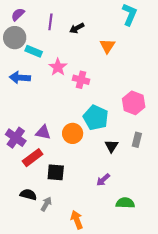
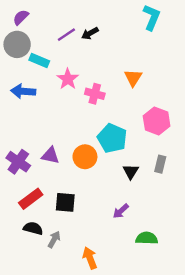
purple line: (50, 22) -> (66, 35), moved, turned 49
orange triangle: (107, 46) -> (133, 78), moved
red rectangle: (33, 158) -> (31, 199), moved

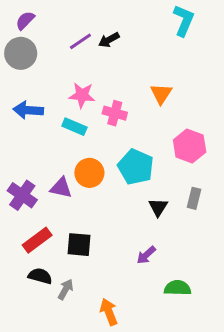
cyan rectangle: (39, 60) -> (74, 127), moved
pink star: (68, 79) -> (82, 95), turned -30
orange circle: (85, 157) -> (89, 173), moved

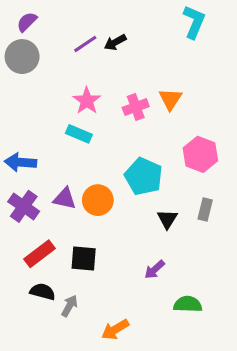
pink star: (82, 95) -> (87, 101), turned 30
blue arrow: (28, 110) -> (21, 162), moved
pink cross: (115, 113) -> (136, 107), moved, turned -35
orange circle: (89, 173) -> (98, 200), moved
orange arrow: (109, 312) -> (115, 329), turned -100

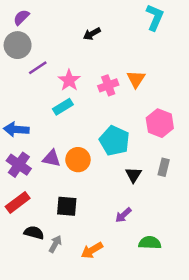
purple line: (85, 44) -> (38, 68), moved
cyan rectangle: (79, 134) -> (63, 107), turned -54
red rectangle: (39, 254) -> (18, 202), moved
orange arrow: (115, 329) -> (92, 250), moved

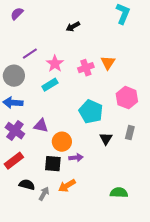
gray circle: (18, 45) -> (14, 76), moved
orange circle: (78, 160) -> (62, 142), moved
purple arrow: (123, 215) -> (76, 158), moved, turned -144
orange arrow: (92, 250) -> (67, 186), moved

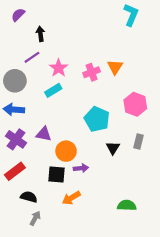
black arrow: (73, 27) -> (40, 34), moved, turned 112
gray arrow: (44, 194) -> (35, 218), moved

